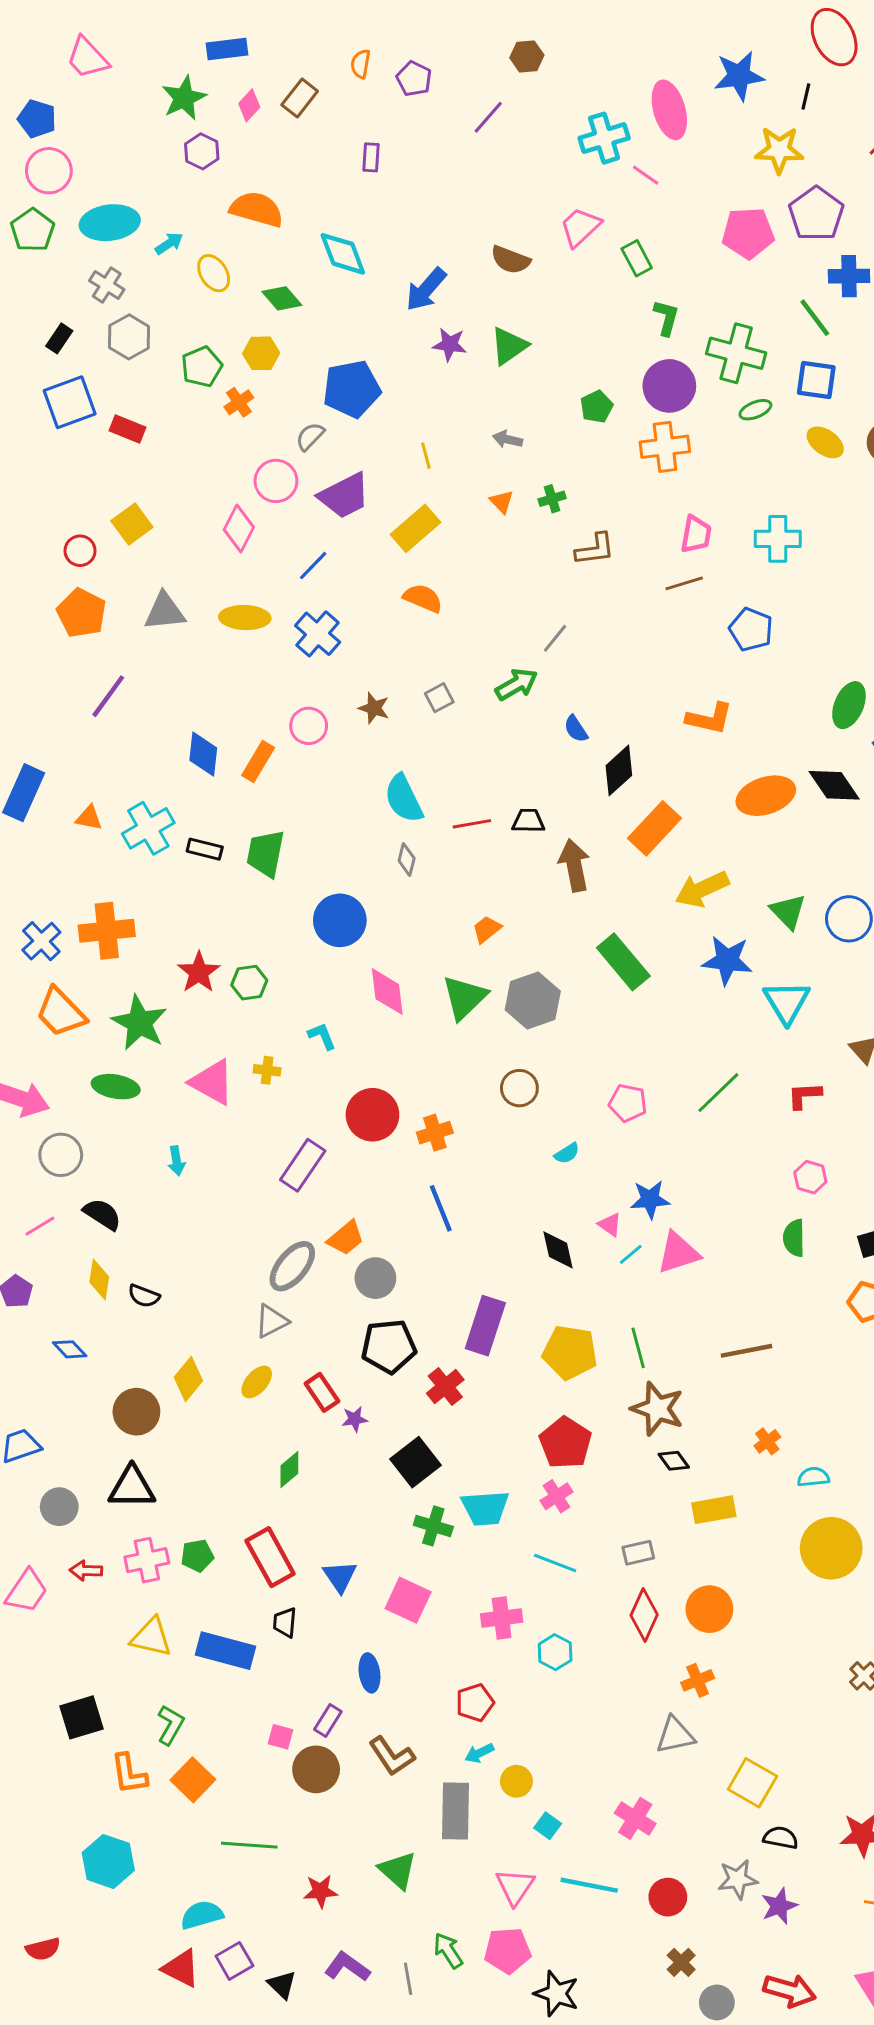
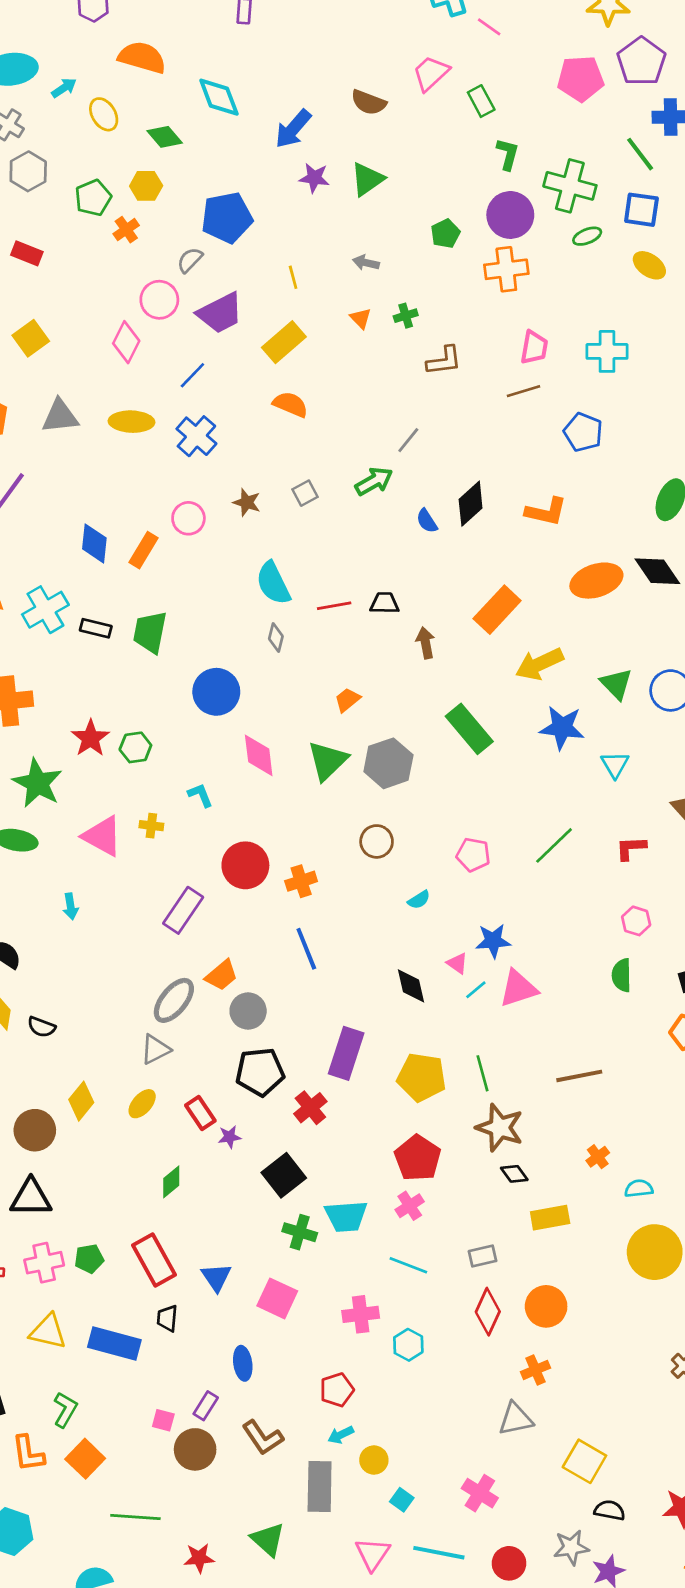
black diamond: (619, 770) -> (471, 504), moved
brown arrow: (574, 865) -> (426, 643), size x0.7
cyan triangle: (787, 1002) -> (615, 765), size x0.7

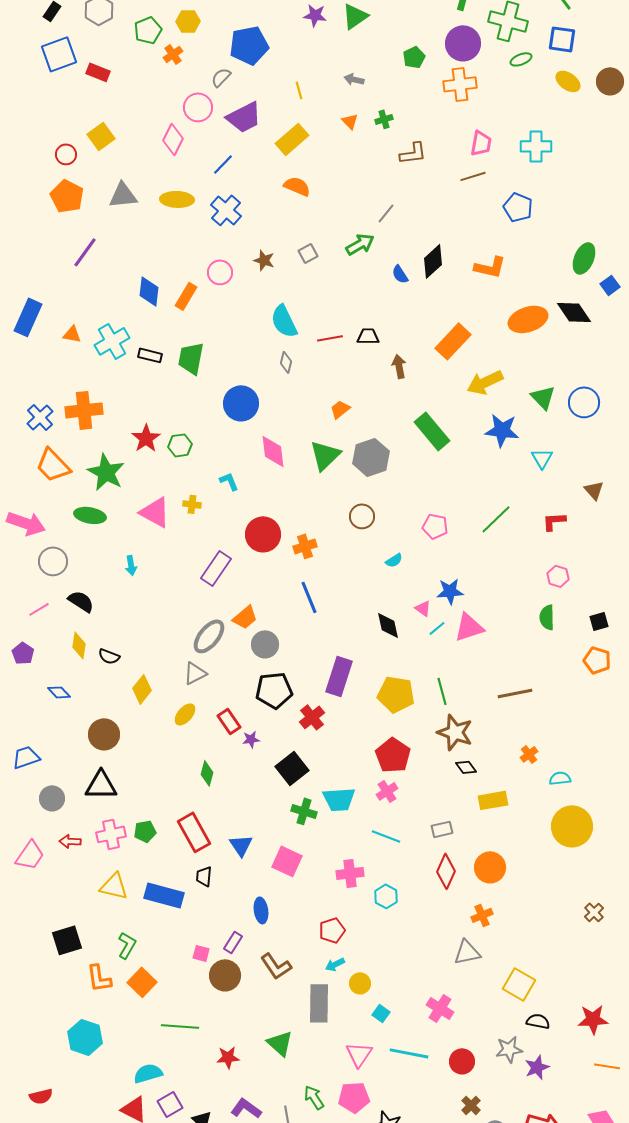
yellow diamond: (81, 1101) -> (142, 689), moved
green diamond: (171, 1182) -> (207, 773), turned -35

